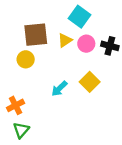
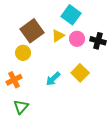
brown square: (36, 35) -> (32, 31), turned -30
orange cross: (16, 105) -> (14, 80), moved
green triangle: (21, 130) -> (21, 107), moved

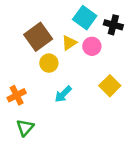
black cross: (98, 41) -> (113, 25), moved
yellow circle: (23, 53) -> (49, 63), moved
yellow square: (80, 73) -> (110, 86), moved

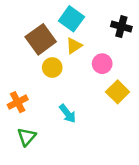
cyan square: (85, 18) -> (71, 19), moved
pink circle: (92, 46) -> (102, 64), moved
cyan arrow: (63, 94) -> (68, 114), moved, turned -84

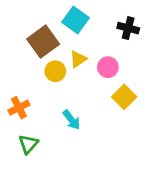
yellow triangle: (74, 46) -> (78, 59), moved

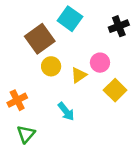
black cross: (128, 28) -> (119, 26), turned -36
yellow triangle: (78, 59) -> (79, 75), moved

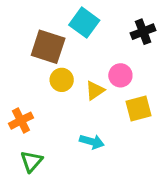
brown square: (40, 39) -> (48, 47), turned -36
yellow square: (115, 90) -> (139, 109), turned 30
cyan arrow: (66, 111) -> (92, 142), moved, turned -36

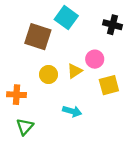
black cross: (143, 32) -> (113, 25), turned 36
yellow circle: (62, 80) -> (48, 74), moved
orange cross: (21, 121) -> (16, 95), turned 30

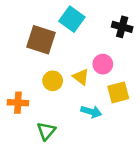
yellow triangle: (75, 71) -> (81, 77), turned -49
cyan arrow: (72, 111) -> (91, 112), moved
green triangle: (25, 127) -> (46, 131), moved

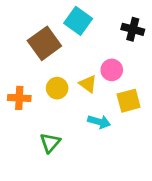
brown square: (41, 40) -> (44, 43), turned 36
orange cross: (18, 103) -> (19, 98), moved

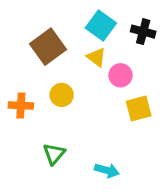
cyan square: (78, 21) -> (101, 25), moved
yellow triangle: (88, 84) -> (96, 57), moved
cyan arrow: (99, 122) -> (107, 170), moved

